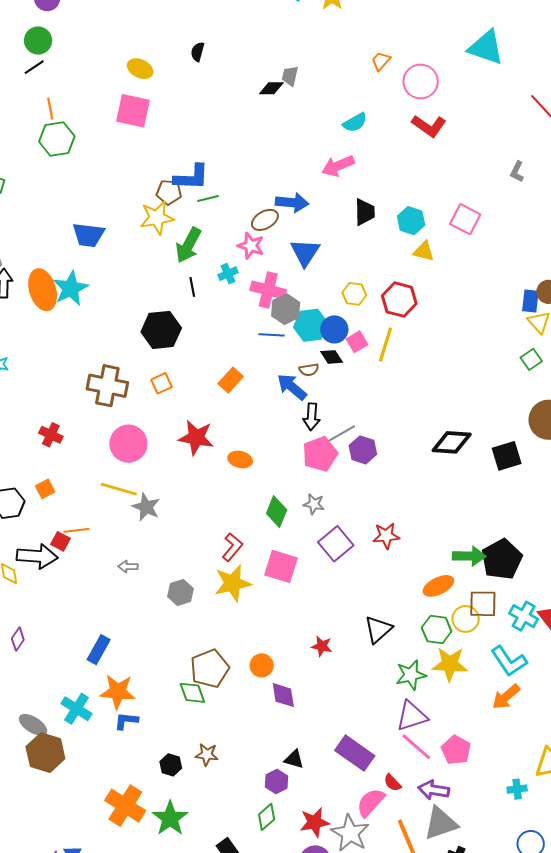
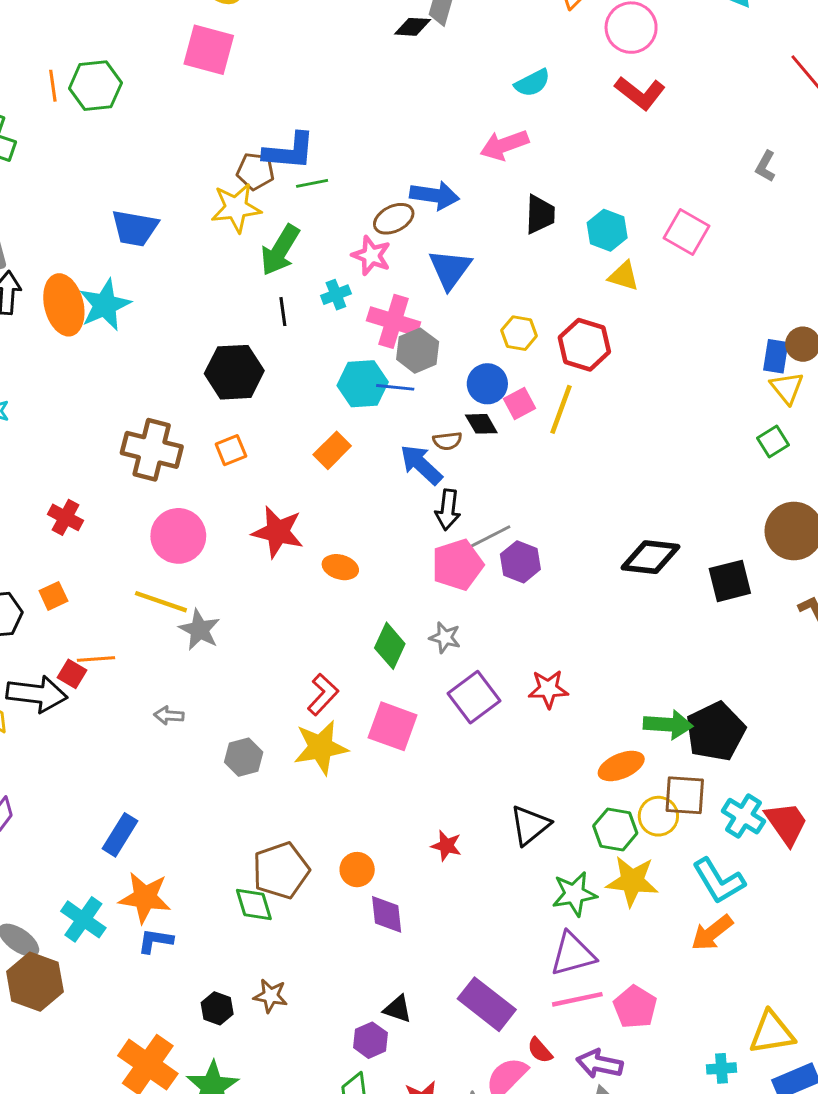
orange line: (50, 109) -> (53, 86), moved
cyan hexagon: (311, 325) -> (363, 384), moved
pink line: (416, 747) -> (577, 999), turned -56

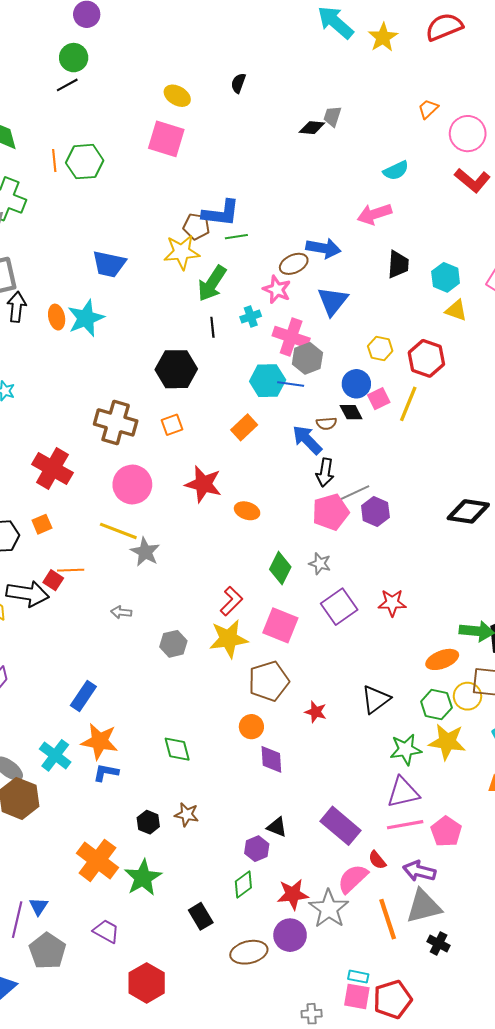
orange ellipse: (64, 305) -> (57, 317), size x0.6
red cross: (66, 517) -> (52, 469), size x1.6
brown pentagon: (281, 870) -> (269, 681), moved

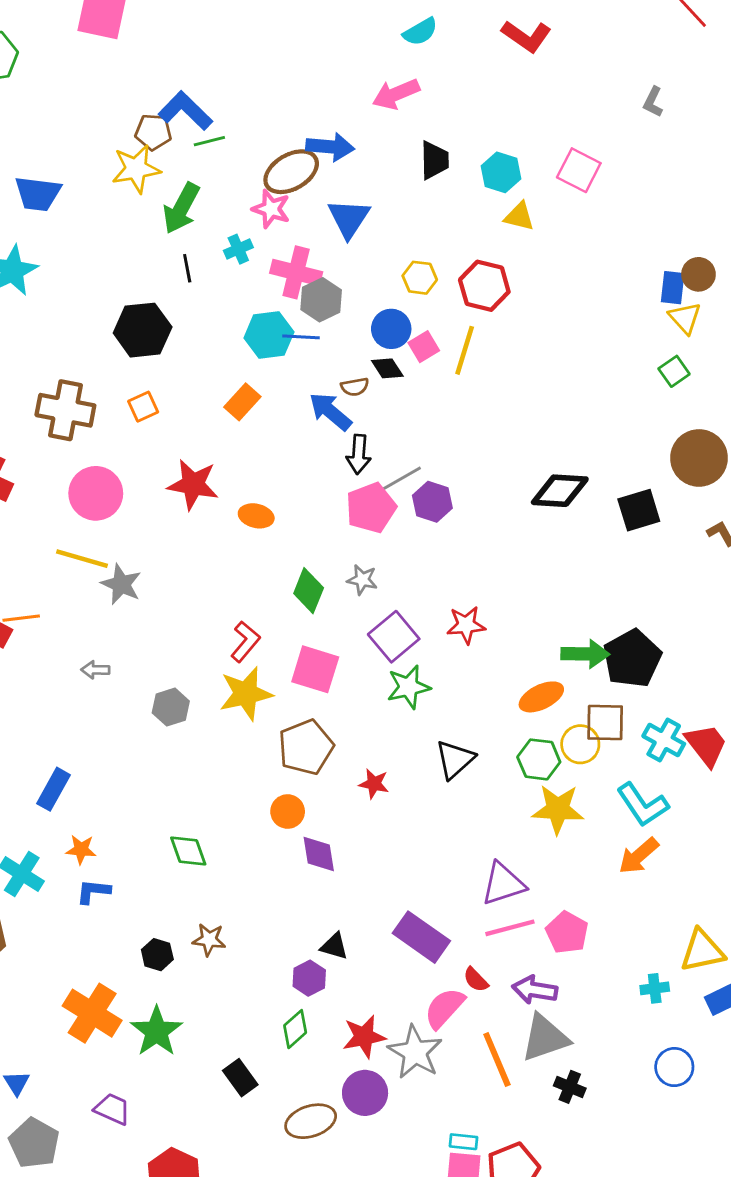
blue L-shape: (221, 213) -> (185, 111), turned -138
brown ellipse: (294, 264) -> (291, 172), size x1.4
orange star: (100, 741) -> (81, 850), size x0.6
green star: (406, 749) -> (408, 687), moved

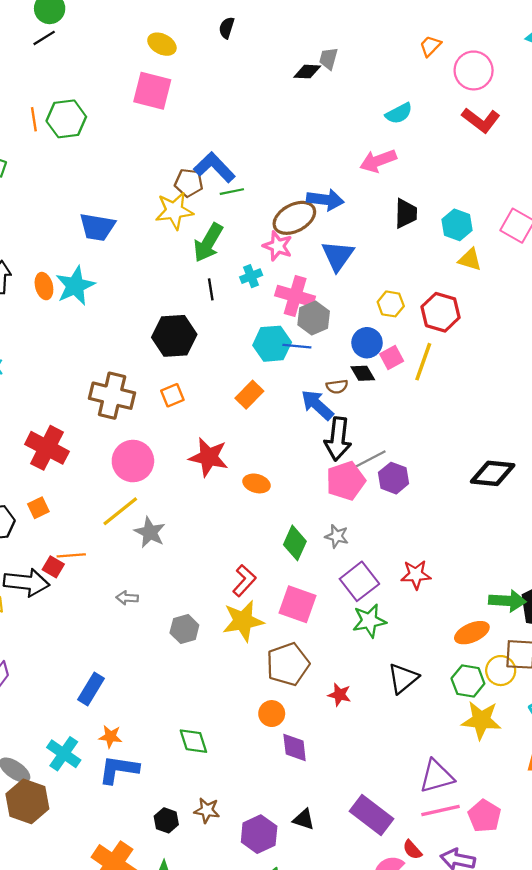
black arrow: (359, 454) -> (338, 439), size x1.4
yellow line: (82, 559) -> (120, 511), turned -57
blue L-shape: (93, 891) -> (119, 769), size x1.5
purple hexagon: (309, 978) -> (259, 834), moved, size x1.4

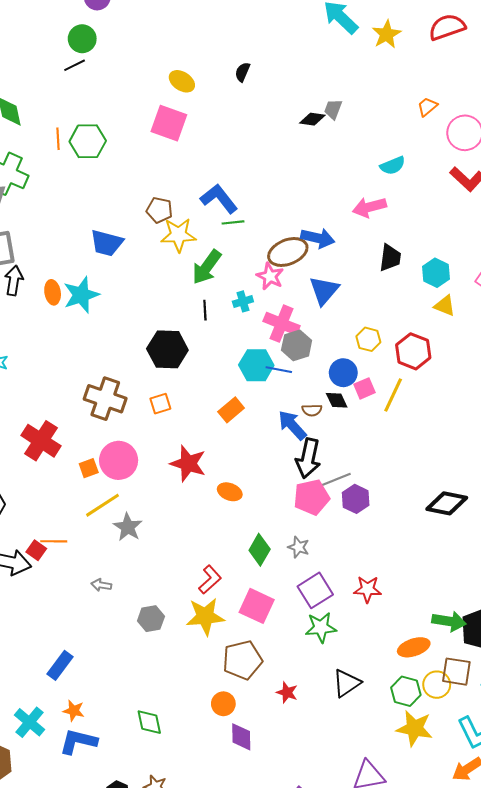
brown pentagon: (189, 183) -> (159, 210), moved
orange square: (38, 508) -> (89, 468), moved

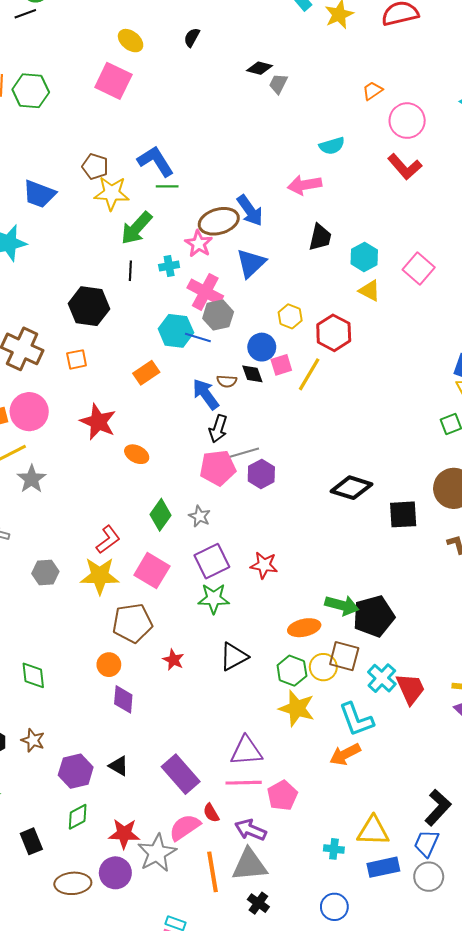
black diamond: (312, 119) -> (259, 68), moved
blue arrow: (318, 238) -> (250, 210), turned 36
black arrow: (308, 458) -> (218, 429), size x0.7

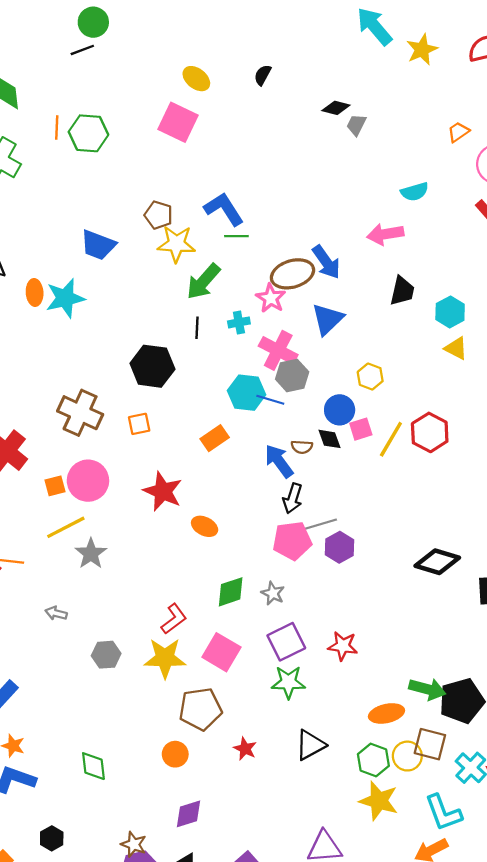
red hexagon: (334, 333) -> (430, 432), moved
green diamond: (161, 515) -> (231, 592), turned 36
purple diamond: (123, 699) -> (189, 814), moved, turned 68
brown star: (33, 740) -> (134, 844), moved

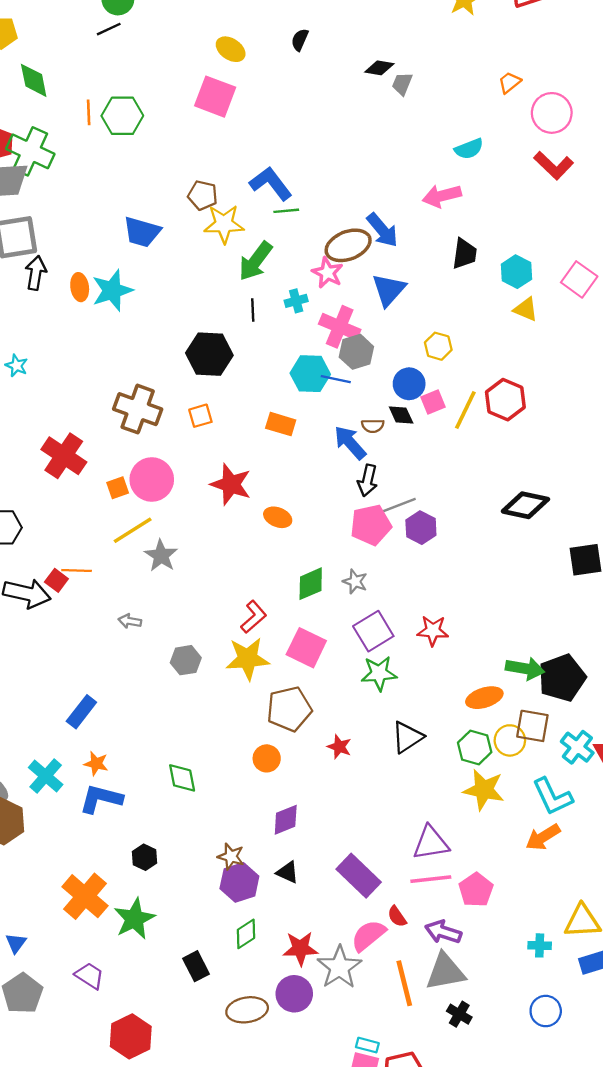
orange rectangle: (215, 438) -> (281, 424), turned 56
black diamond: (437, 562) -> (525, 505), moved

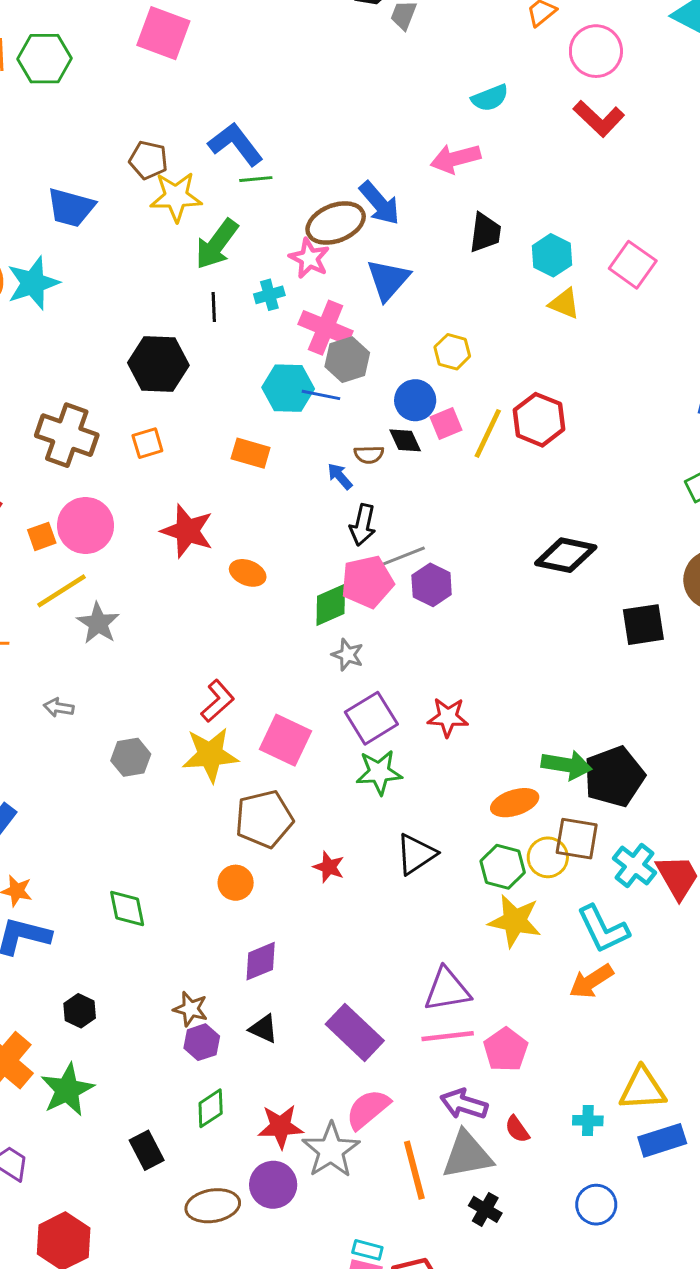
blue arrow: (350, 443) -> (340, 476), size x0.6
green diamond: (311, 584) -> (331, 605), moved
purple hexagon: (239, 882) -> (202, 1042), size x0.7
red semicircle: (397, 917) -> (517, 1129), moved

